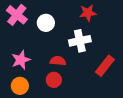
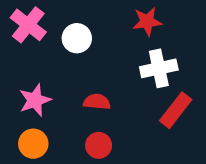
white cross: (80, 41) -> (159, 68), moved
red circle: (54, 80) -> (99, 145), moved

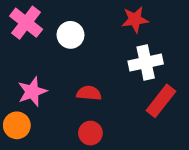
orange circle: (33, 144) -> (17, 125), moved

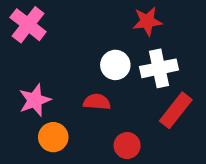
white circle: (71, 35) -> (115, 65), moved
orange circle: (17, 125) -> (53, 137), moved
red circle: (90, 133) -> (127, 146), moved

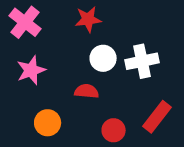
red star: (147, 21) -> (88, 19), moved
pink star: (35, 100) -> (31, 70), moved
red rectangle: (176, 110) -> (157, 117), moved

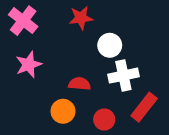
white circle: (103, 58) -> (110, 45), moved
white cross: (142, 61) -> (123, 76), moved
orange circle: (48, 123) -> (63, 111), moved

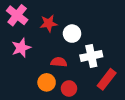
red star: (81, 18) -> (49, 23), moved
white circle: (110, 45) -> (72, 34), moved
red circle: (104, 120) -> (69, 88), moved

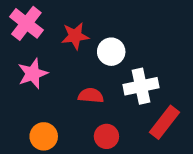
orange circle: (47, 82) -> (44, 136), moved

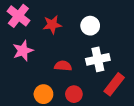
white circle: (111, 52) -> (90, 26), moved
orange circle: (44, 136) -> (43, 94), moved

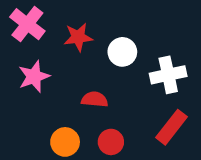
white circle: (90, 26) -> (122, 52), moved
white cross: (98, 59) -> (168, 75), moved

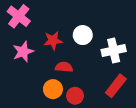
red star: (78, 37) -> (53, 41), moved
orange circle: (65, 142) -> (53, 89), moved

